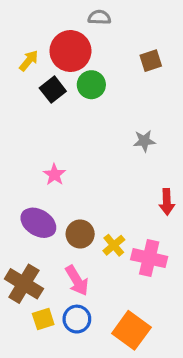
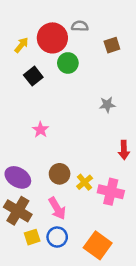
gray semicircle: (99, 17) -> (80, 26), moved
black square: (53, 90) -> (33, 76), moved
purple ellipse: (38, 223) -> (18, 177), moved

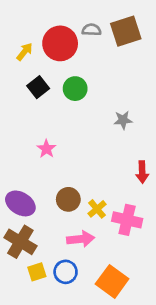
brown square: (112, 45) -> (126, 31), moved, size x1.6
green circle: (68, 63) -> (75, 89), moved
pink arrow: (57, 208) -> (81, 239), moved, turned -65

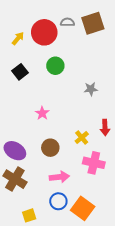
black square: (38, 87) -> (20, 72), moved
pink star: (46, 149) -> (42, 113), moved
yellow cross: (97, 209) -> (82, 138), moved
yellow square: (37, 272) -> (29, 215), moved
blue circle: (66, 272) -> (58, 201), moved

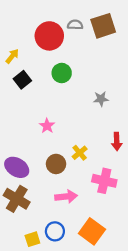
yellow arrow: (18, 38) -> (12, 56), moved
yellow cross: (82, 138) -> (80, 153), moved
blue circle: (58, 201) -> (55, 231), moved

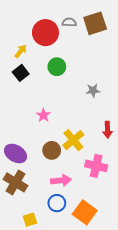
yellow arrow: (12, 56) -> (21, 51), moved
yellow cross: (80, 153) -> (73, 140), size x1.5
blue circle: (55, 231) -> (57, 203), moved

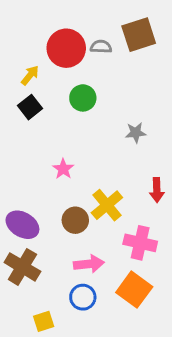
gray semicircle: (69, 22) -> (101, 47), moved
orange square: (85, 212) -> (134, 290), moved

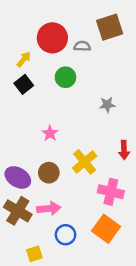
gray semicircle: (101, 47) -> (82, 46), moved
brown circle: (75, 220) -> (49, 173), moved
pink arrow: (89, 264) -> (49, 208), moved

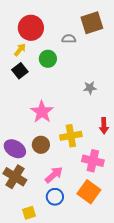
red circle: (52, 38) -> (31, 28), moved
green circle: (65, 77) -> (48, 59), moved
pink star: (50, 133) -> (42, 112), size x1.6
yellow cross: (85, 162) -> (71, 136), turned 30
pink arrow: (49, 208) -> (54, 175), moved, turned -36

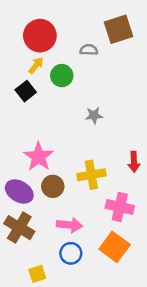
yellow arrow: (20, 50) -> (36, 65), moved
gray star: (90, 88) -> (94, 115), moved
pink star: (42, 112) -> (39, 157), moved
pink arrow: (54, 175) -> (70, 225), turned 48

